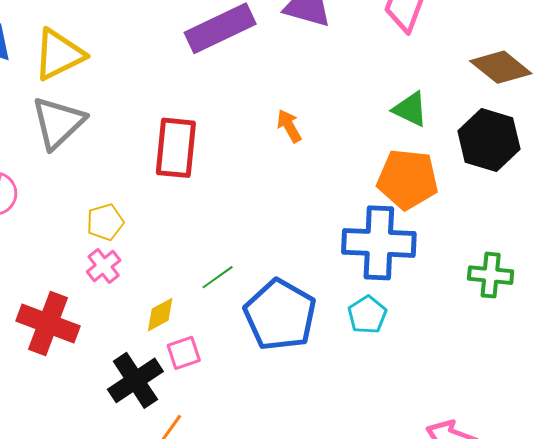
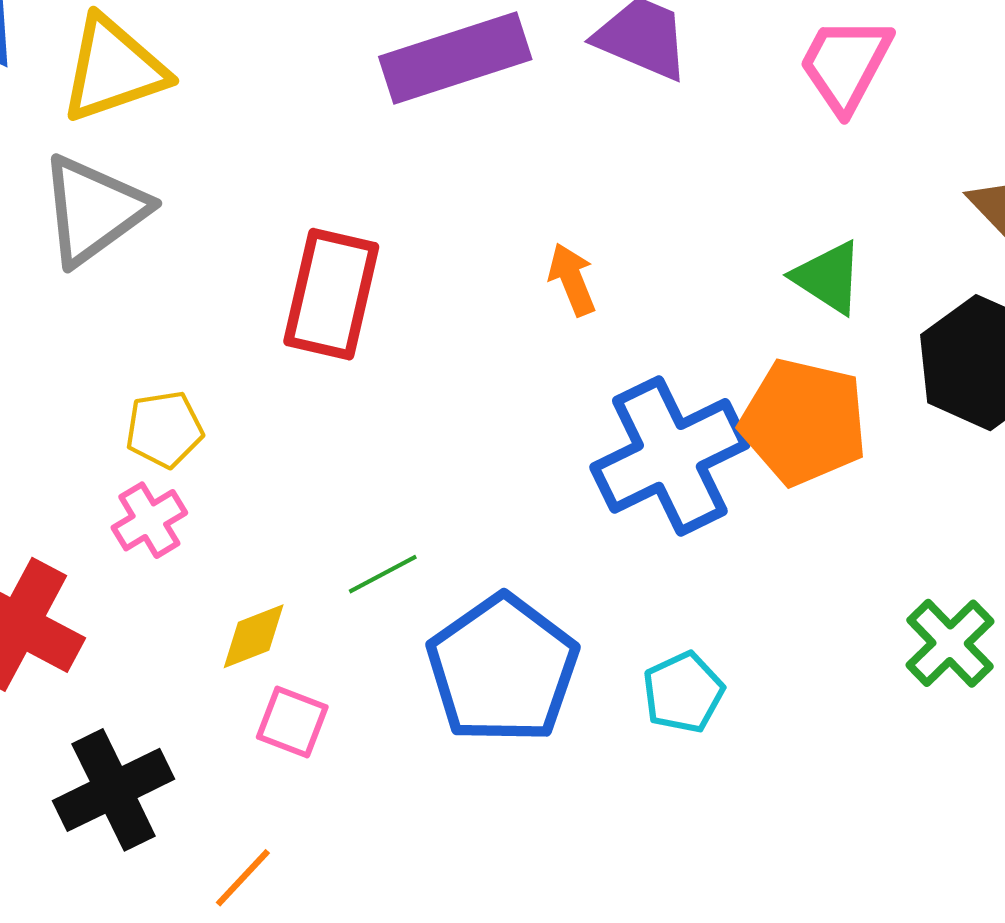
blue cross: (379, 243) -> (670, 456), moved, turned -36
green cross: (491, 275) -> (950, 643), turned 33
pink square: (184, 353) -> (292, 722), turned 32
black cross: (135, 380) -> (114, 790), moved

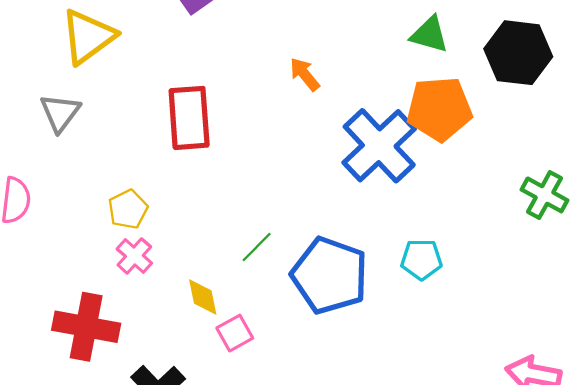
yellow triangle: (113, 69) -> (88, 37), moved
gray triangle: (94, 210) -> (60, 113), size x0.7
yellow diamond: (254, 636) -> (203, 297), turned -63
cyan pentagon: (683, 692) -> (421, 259), turned -30
pink square: (292, 722) -> (235, 333), turned -33

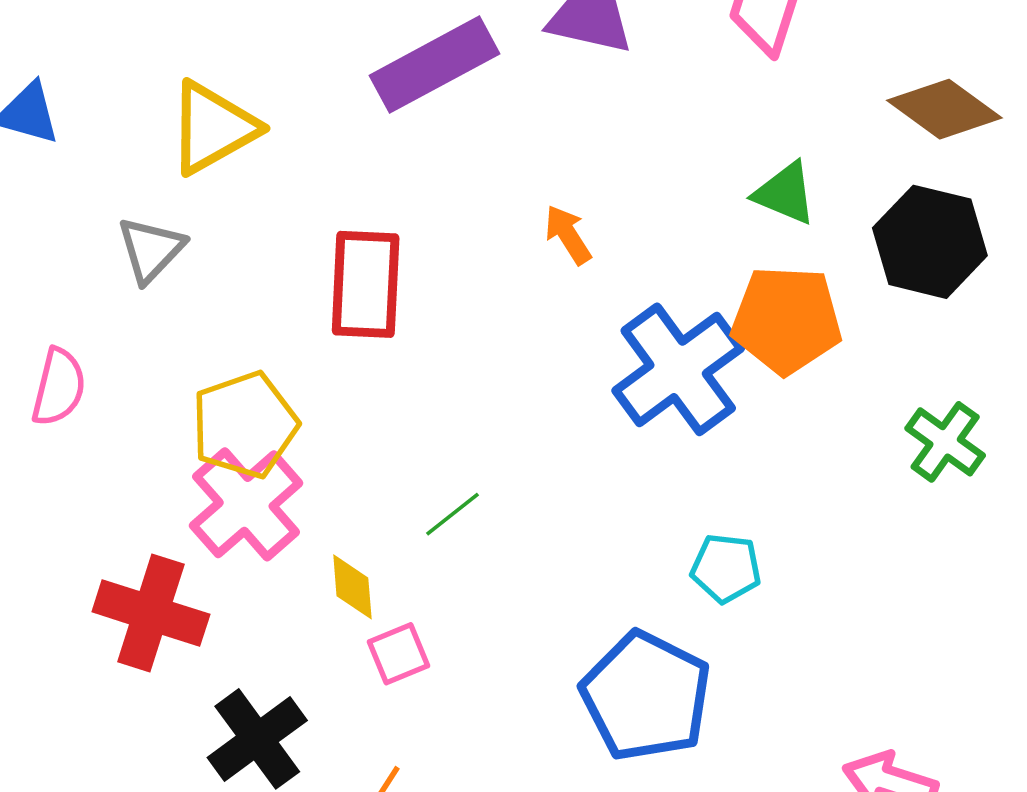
green cross: (545, 195) -> (945, 442), moved
yellow pentagon: (128, 209) -> (245, 425), size x1.6
pink cross: (134, 256) -> (246, 504), size x1.8
blue pentagon: (330, 275) -> (646, 696), moved

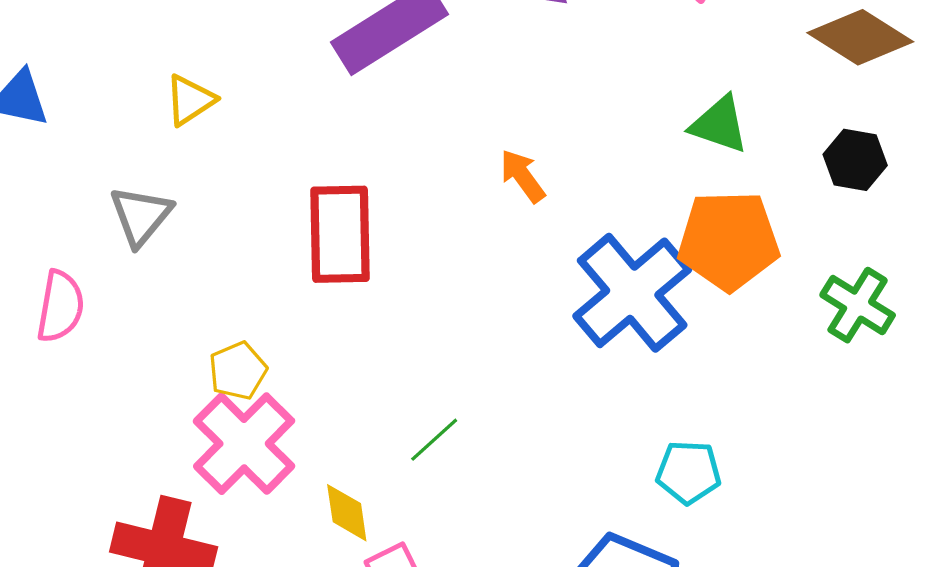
yellow triangle: (213, 128) -> (190, 100), size x0.6
black hexagon: (930, 242) -> (855, 160), size x0.6
pink semicircle: (59, 387) -> (60, 306), moved
yellow pentagon: (245, 425) -> (238, 371), size x0.6
green cross: (945, 442) -> (858, 305), moved

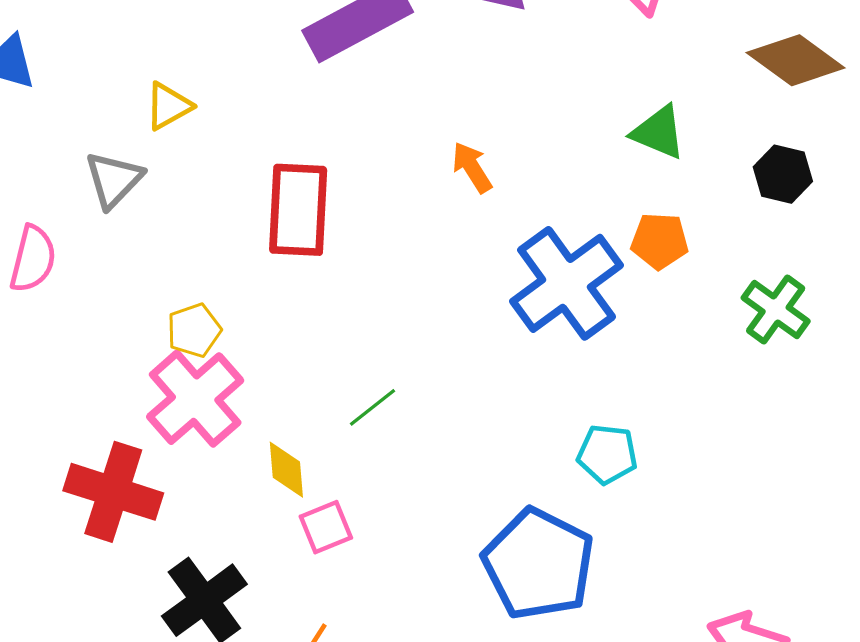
yellow triangle: (190, 100) -> (168, 106), moved
orange pentagon: (729, 241) -> (660, 241), size x0.6

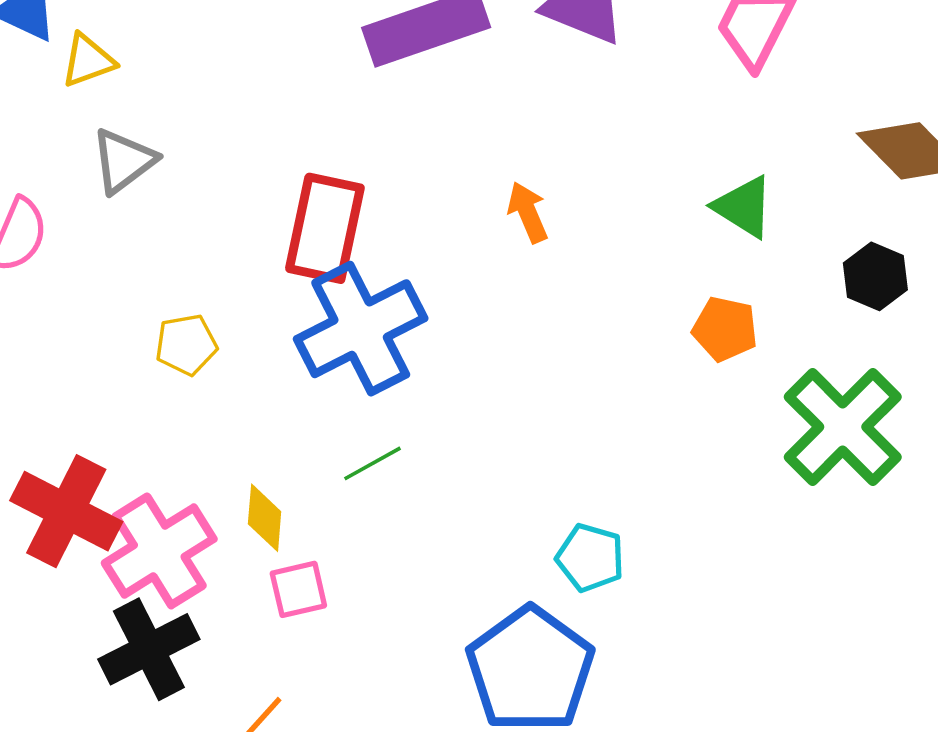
yellow triangle: (168, 106) -> (88, 61), moved
blue cross: (567, 283) -> (361, 329), moved
green cross: (776, 310) -> (843, 427), size x1.6
pink cross: (195, 399) -> (159, 551), moved
cyan pentagon: (607, 454) -> (590, 558), moved

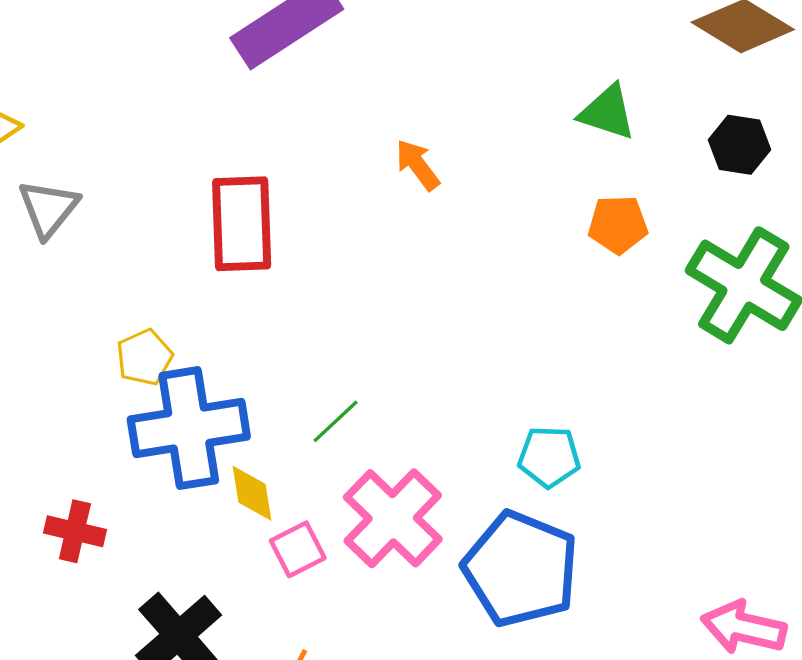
blue cross: (361, 329) -> (189, 428), moved, turned 32
red cross: (66, 511) -> (75, 531), size x0.6
pink cross: (159, 551) -> (393, 518), moved

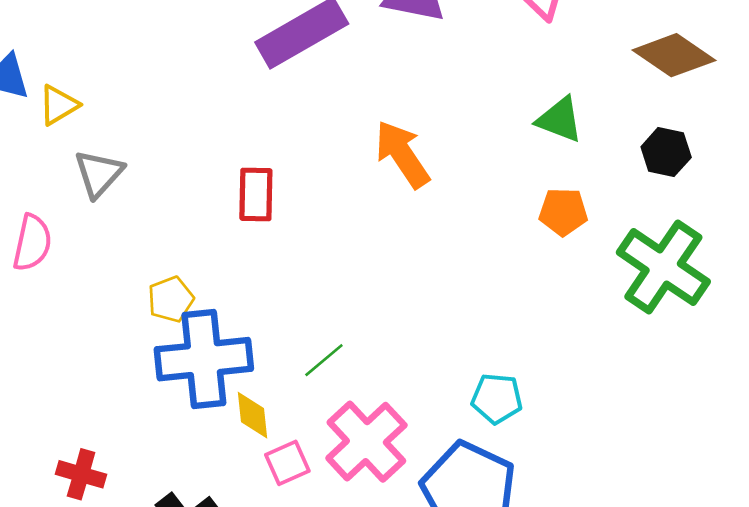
orange arrow: (418, 165) -> (402, 154), size x1.6
red rectangle: (242, 224) -> (256, 194), size x0.7
red cross: (75, 531) -> (81, 474), moved

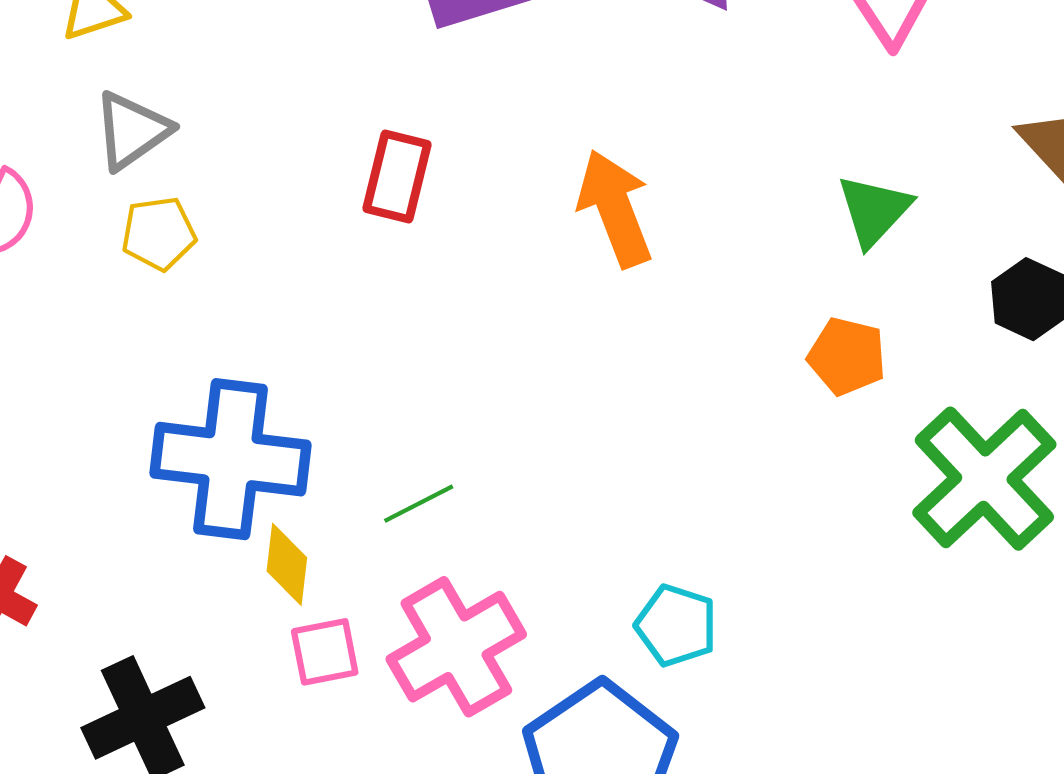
green triangle: (560, 120) -> (874, 210), turned 39
red rectangle: (256, 194) -> (397, 176), moved
yellow pentagon: (171, 299) -> (159, 233), moved

